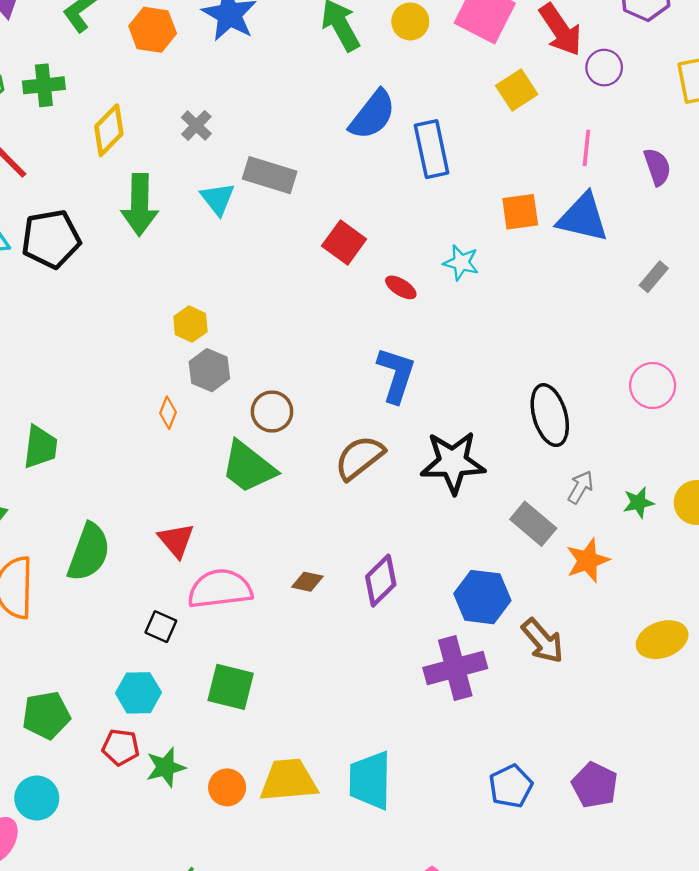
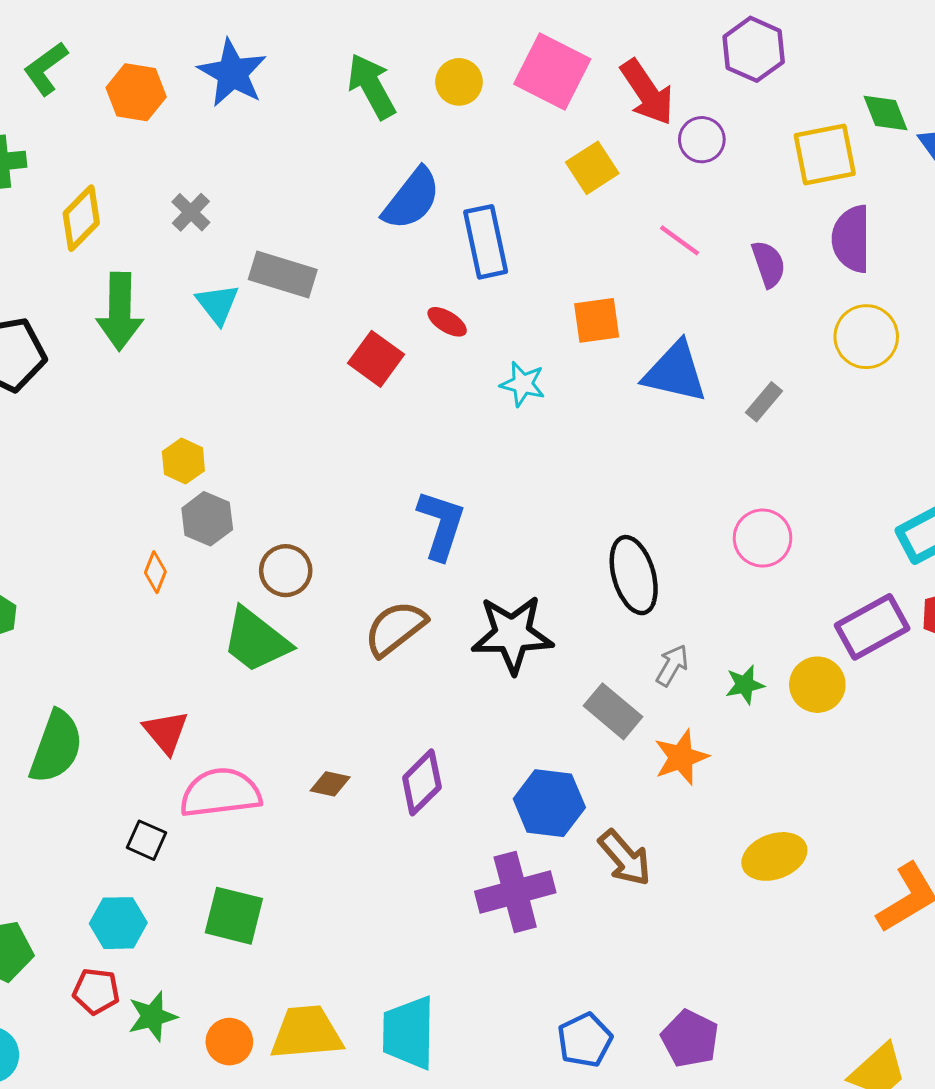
pink line: (586, 148) -> (680, 240), turned -60
blue triangle: (583, 218) -> (675, 372), moved
red ellipse: (401, 287) -> (447, 322), moved

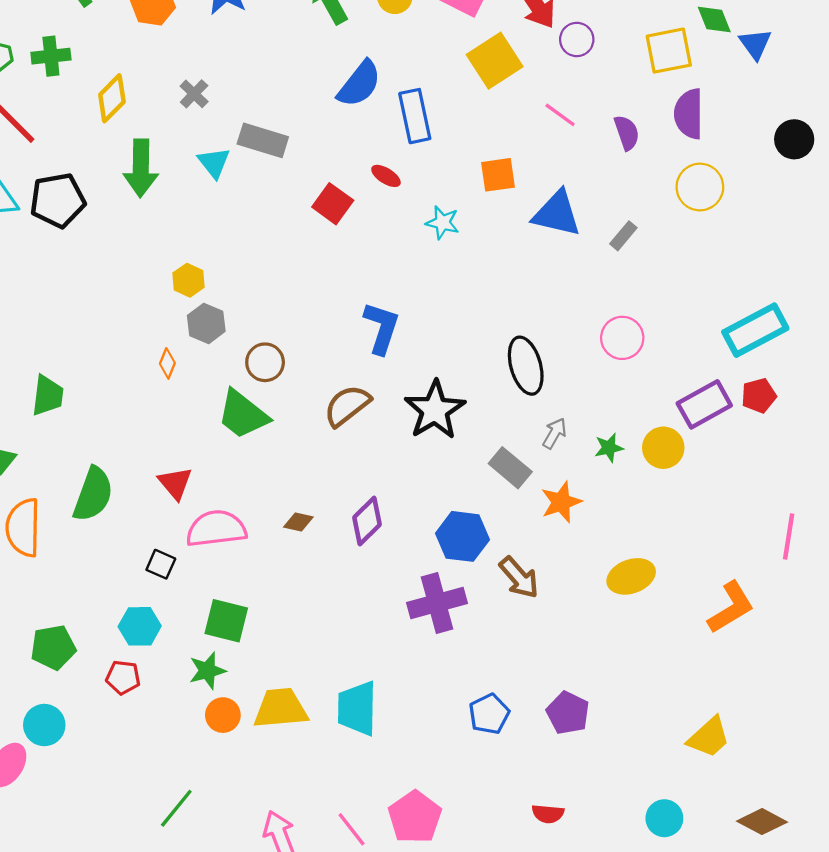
yellow square: (592, 168) -> (495, 61), size x1.4
black star: (512, 634) -> (435, 410), turned -30
green star: (152, 1016) -> (207, 671), moved

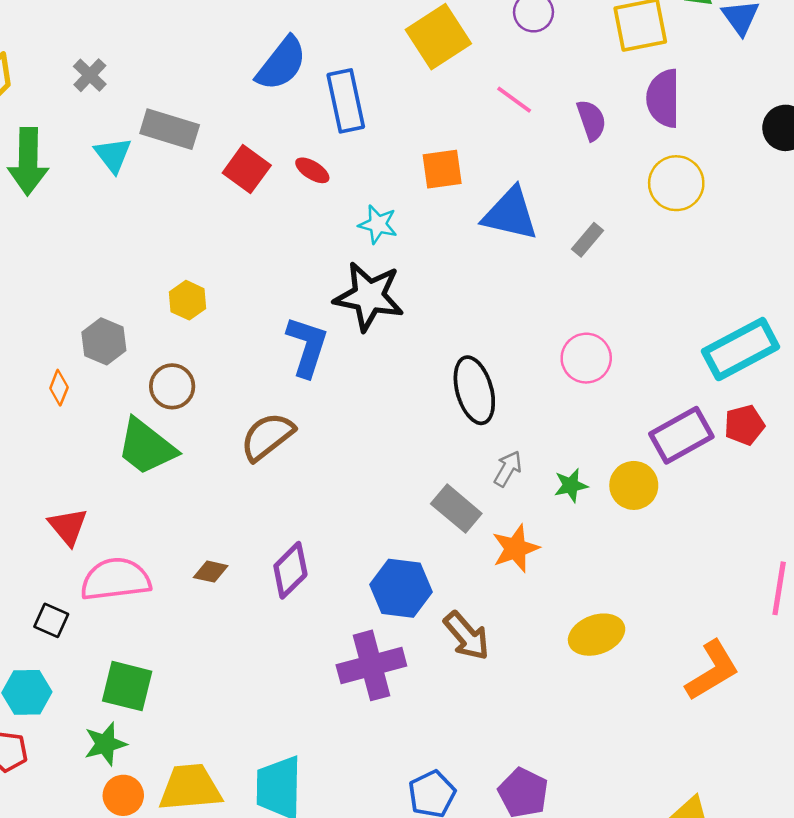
red square: (333, 204) -> (247, 169), moved
yellow hexagon: (188, 280) -> (188, 300), moved
black star: (435, 410) -> (369, 296), moved, turned -30

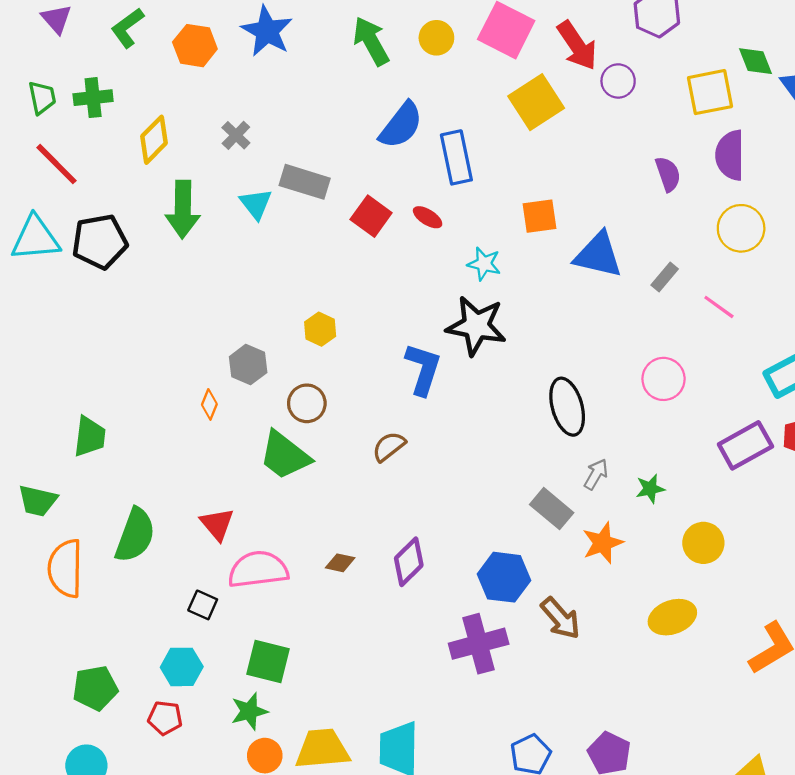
pink line: (514, 100) -> (719, 307), moved
brown semicircle: (267, 437) -> (389, 447), size x0.7
yellow circle: (634, 485) -> (703, 543), moved

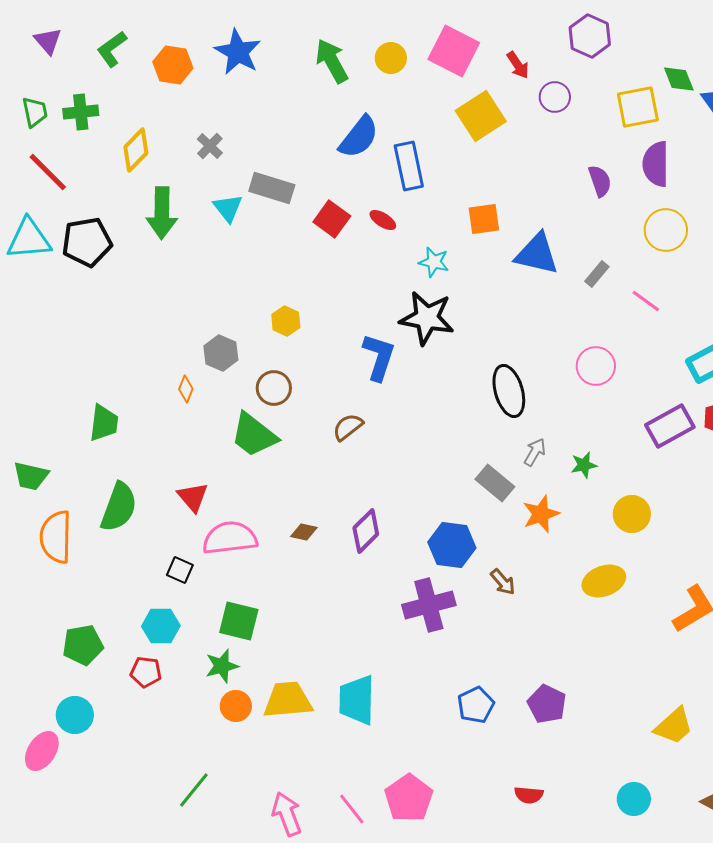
red arrow: (577, 46) -> (518, 65), size x0.6
green trapezoid: (90, 437) -> (104, 423), moved
brown arrow: (560, 618) -> (503, 582), size x0.7

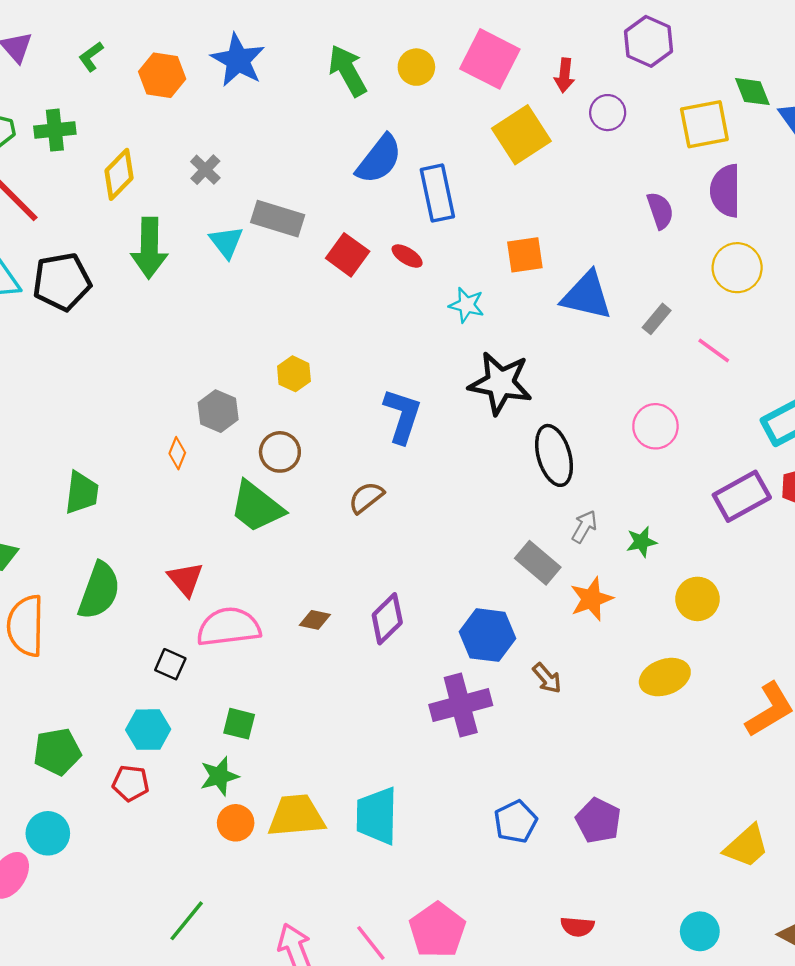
green L-shape: (112, 49) -> (91, 57), size x0.7
red arrow: (518, 65) -> (565, 75), turned 40
black star: (427, 318) -> (500, 383), moved
green square: (239, 621) -> (239, 724), size x0.7

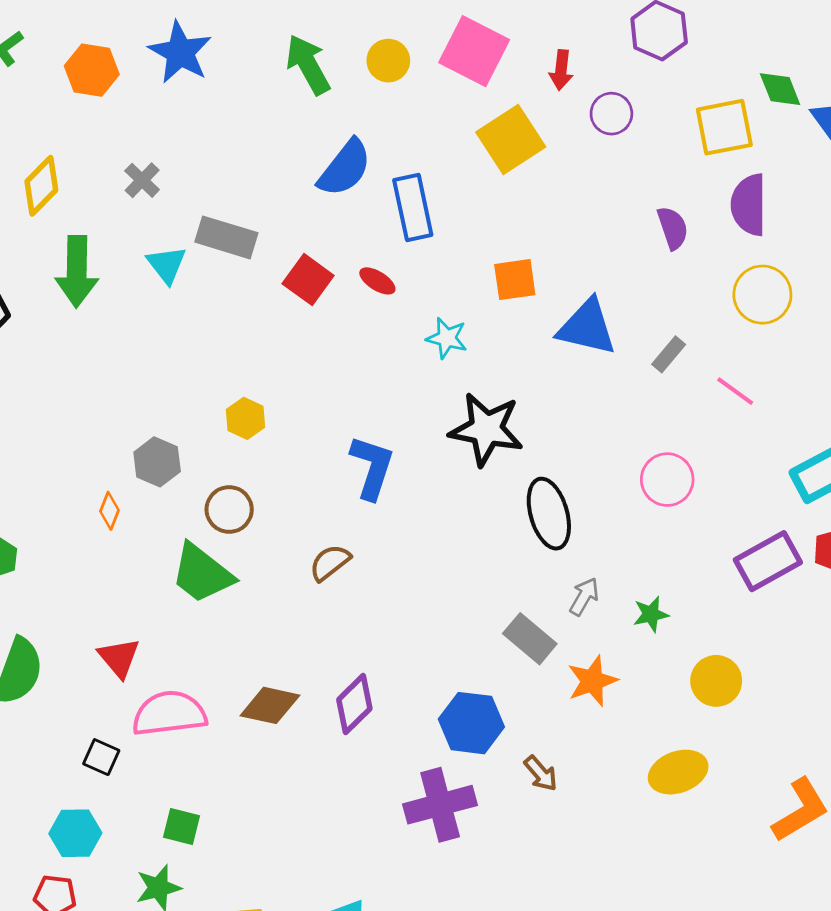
brown diamond: (315, 620) -> (270, 705), size x1.6

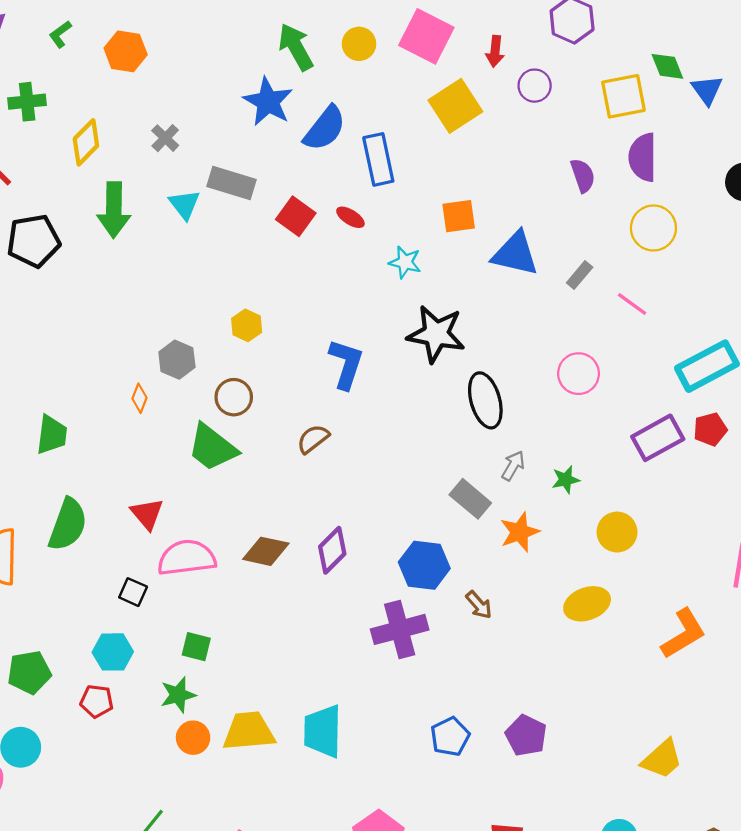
blue star: (180, 52) -> (268, 102), moved

